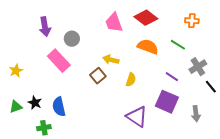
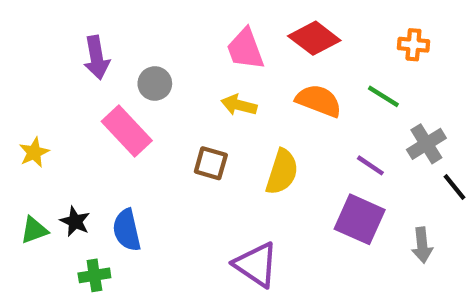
yellow arrow: (111, 60) -> (239, 105), moved
brown square: (98, 76) -> (211, 163), turned -35
yellow semicircle: (131, 80) -> (282, 172), size x1.5
purple triangle: (137, 117) -> (256, 265), moved

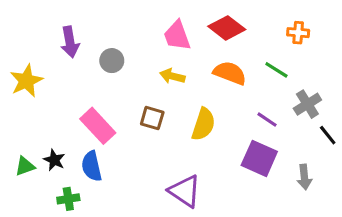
pink rectangle: (127, 131) -> (98, 126), moved
yellow star: (34, 152) -> (26, 81), moved, size x1.5

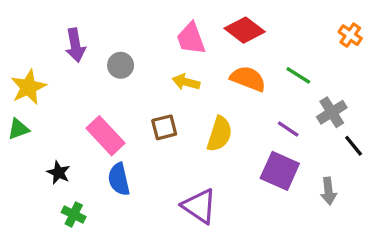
orange cross: (298, 33) -> (350, 35), moved, turned 30
brown square: (152, 118) -> (164, 127), turned -30
green triangle: (25, 166) -> (18, 129), moved
blue semicircle: (92, 166) -> (119, 179), moved
green cross: (68, 199) -> (74, 214), turned 35

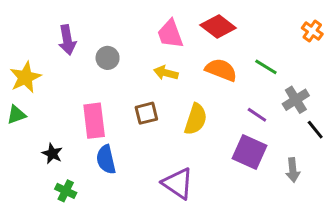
pink rectangle: (106, 136) -> (94, 121), turned 36

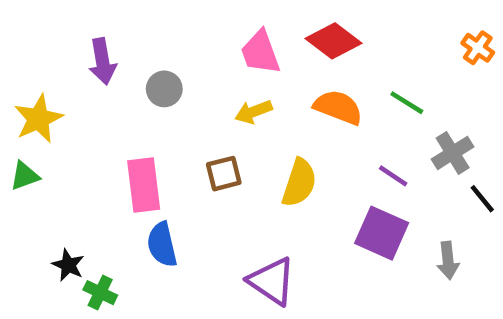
yellow arrow: (166, 73) -> (253, 112), turned -35
black star: (52, 154) -> (68, 265), moved

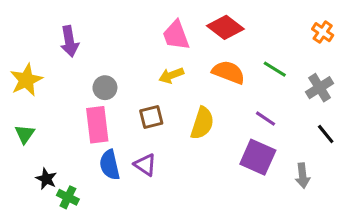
gray circle: (164, 89) -> (105, 88), moved
gray cross: (453, 153) -> (320, 88), moved
green triangle: (25, 176) -> (25, 134), moved, turned -35
purple triangle: (272, 281) -> (145, 165), moved, size x0.7

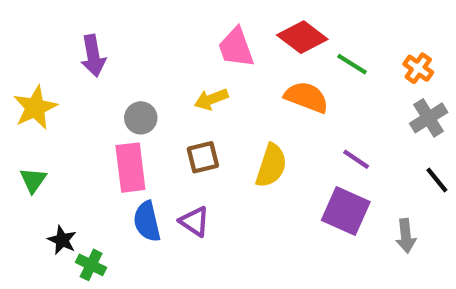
orange cross: (323, 32) -> (418, 68), moved
green line: (275, 69) -> (352, 64), moved
yellow arrow: (171, 75) -> (211, 99), moved

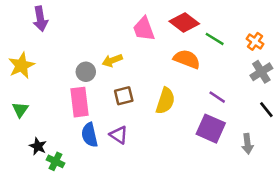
purple arrow: (93, 56) -> (40, 19), moved
yellow arrow: (211, 99) -> (112, 60), moved

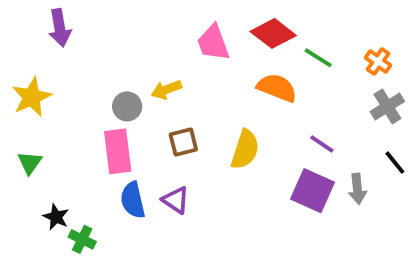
gray arrow: (247, 144) -> (357, 189), moved

